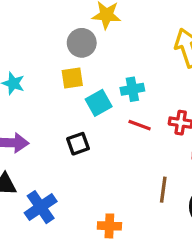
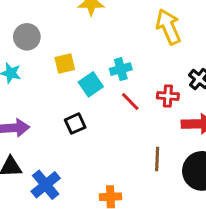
gray circle: (82, 43) -> (27, 37), moved
red line: (140, 125) -> (130, 102), turned 30

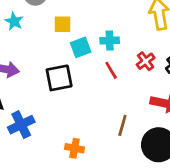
red cross: (168, 96) -> (146, 61), moved, turned 36
black square: (75, 124) -> (59, 78), size x1.5

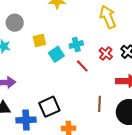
black square: (59, 78) -> (49, 107), moved
blue cross: (21, 125) -> (26, 120), turned 36

